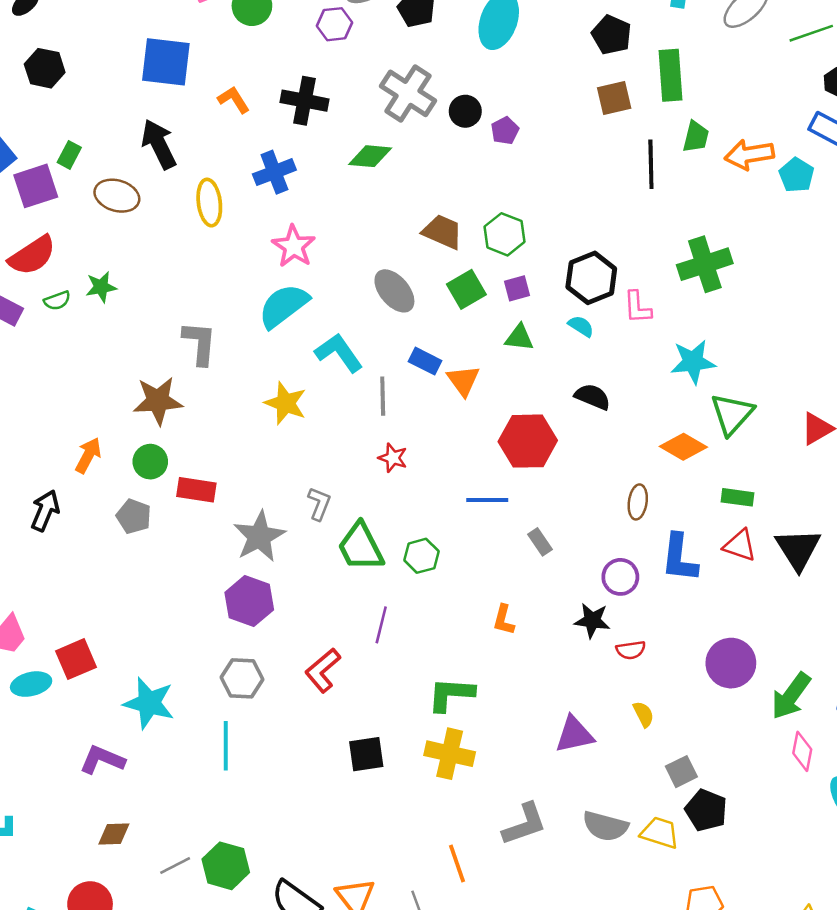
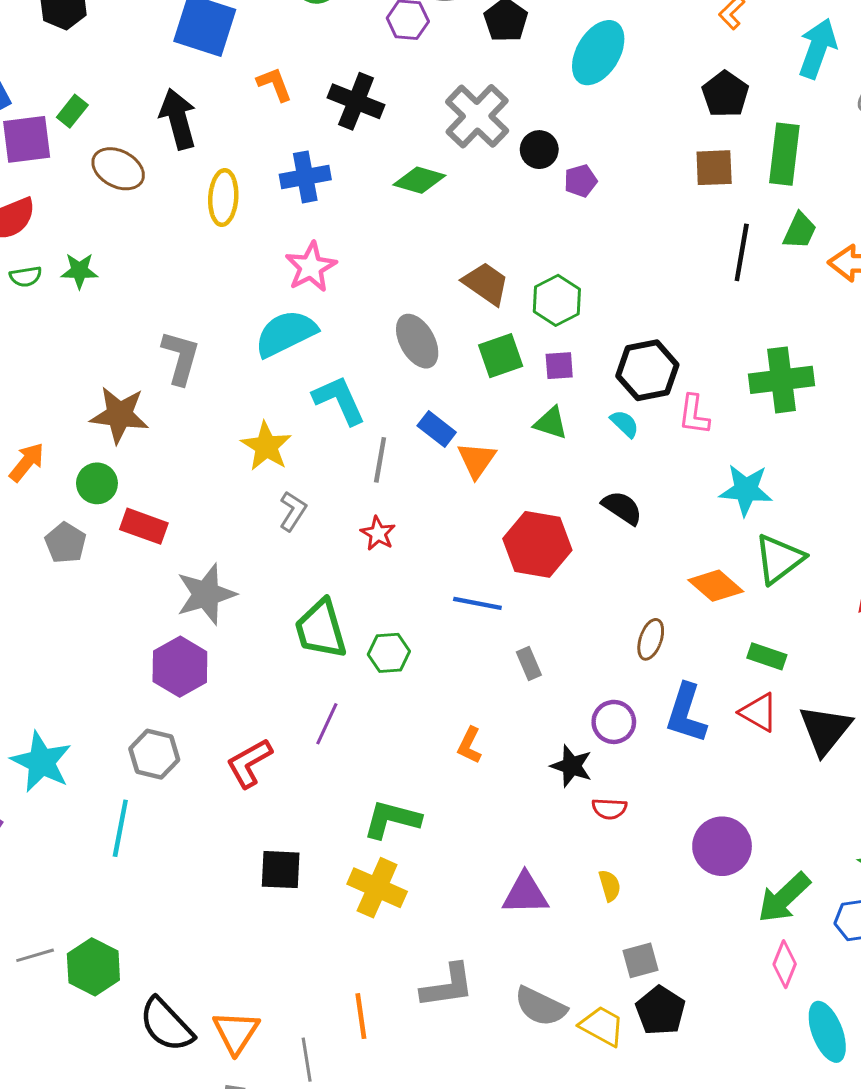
gray L-shape: (319, 504) -> (293, 511), moved

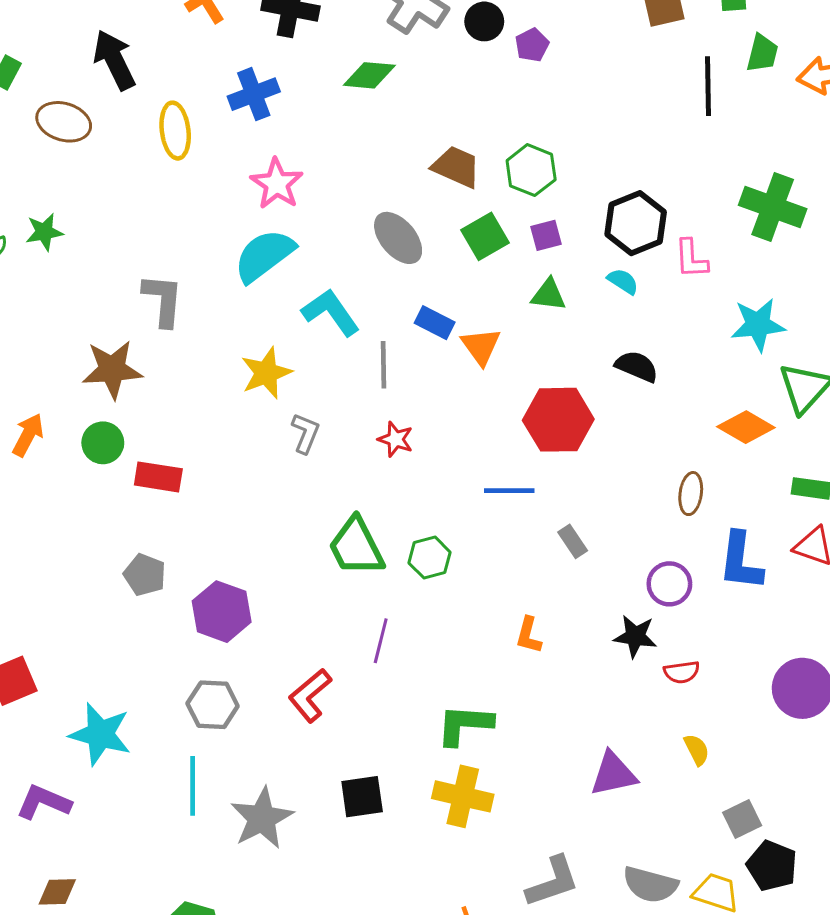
green cross: (781, 380) -> (773, 207), turned 38
yellow star: (266, 446) -> (266, 373), turned 30
gray pentagon: (66, 543) -> (145, 575), moved
gray star: (206, 594) -> (262, 818), moved

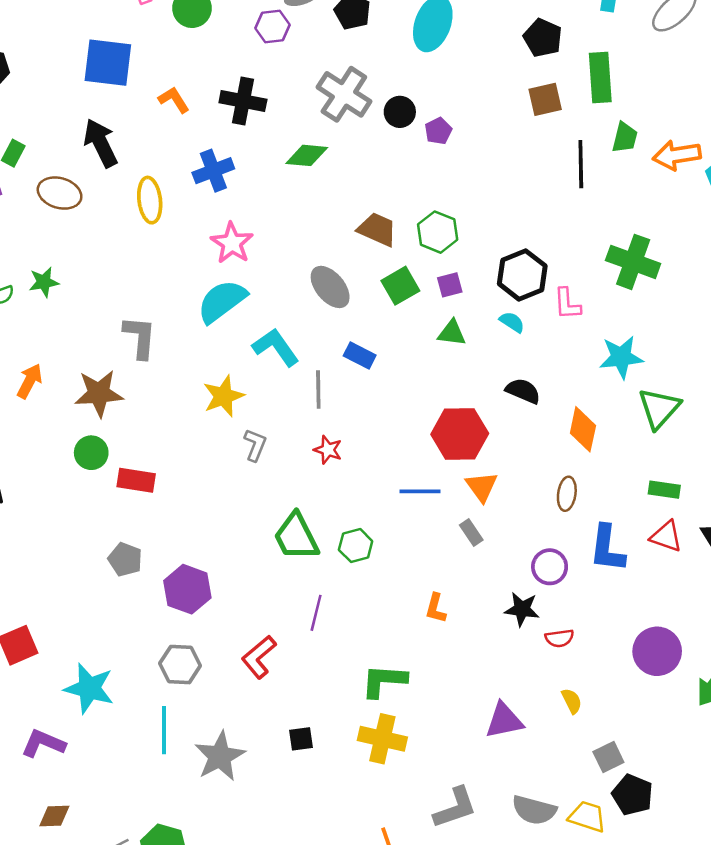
orange triangle: (481, 346) -> (482, 487), moved
orange diamond: (746, 427) -> (583, 429), moved, turned 72
orange arrow: (28, 435) -> (30, 381), moved
black square: (362, 797) -> (301, 739), size x0.7

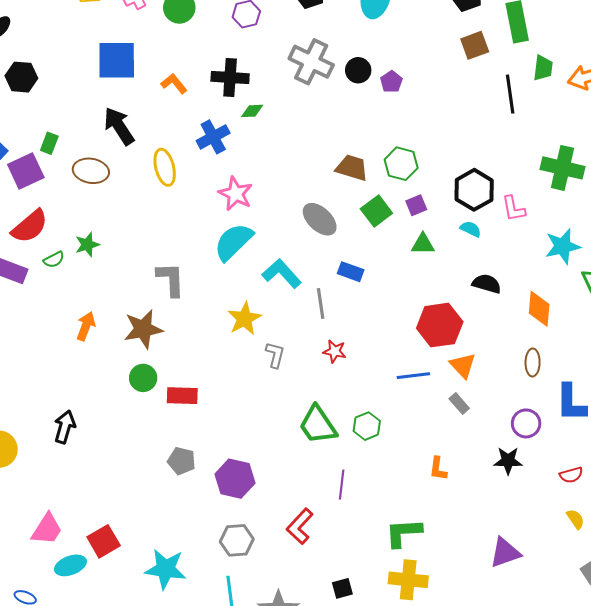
green diamond: (307, 155) -> (252, 111), moved, size x0.7
red semicircle: (559, 638) -> (571, 475), moved
yellow semicircle: (572, 701) -> (575, 519), moved

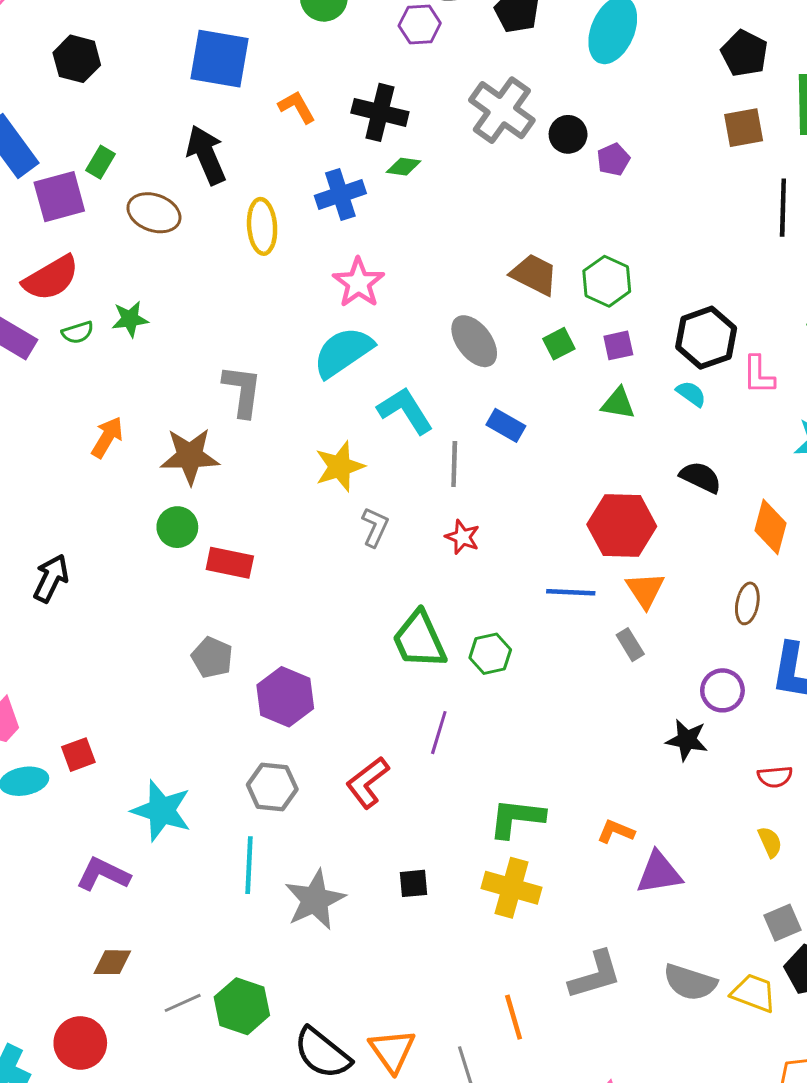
green square: (376, 211) -> (559, 344), size x0.7
orange L-shape: (438, 469) -> (616, 831), moved, turned 95
red square: (104, 541) -> (78, 755), size x0.7

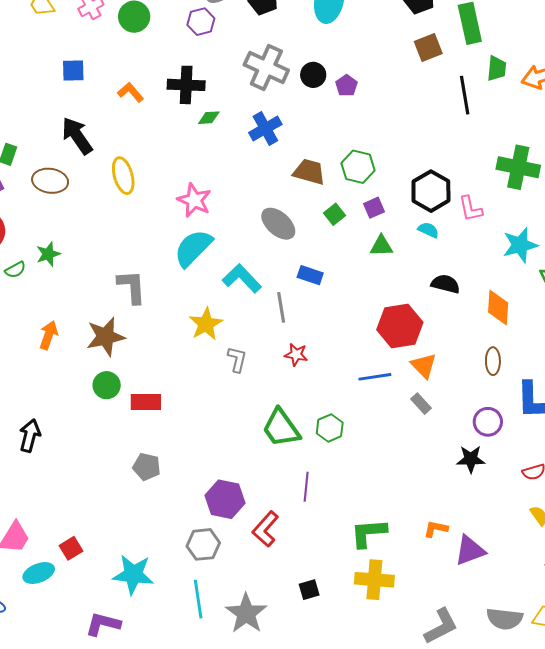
blue square: (219, 59) -> (73, 70), size x0.6
blue cross: (340, 194) -> (265, 128), moved
purple hexagon: (285, 697) -> (225, 499), moved

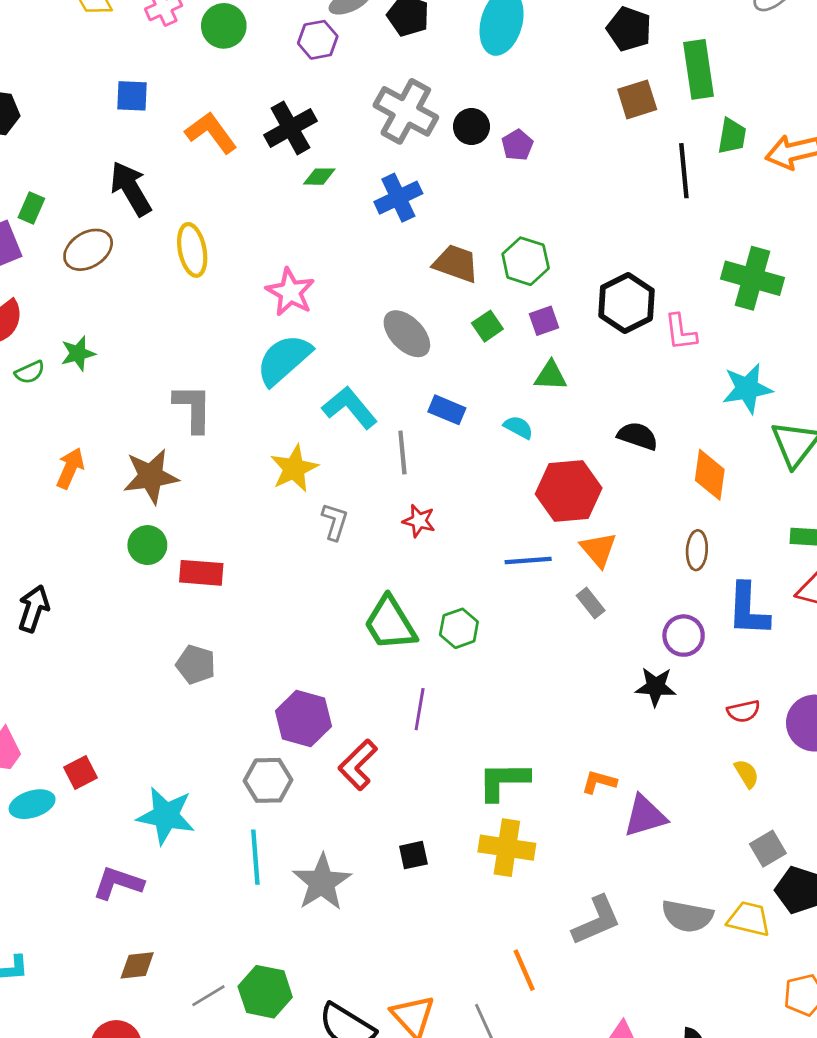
black cross: (186, 85) -> (290, 128), turned -36
orange L-shape: (131, 92) -> (211, 133), size x1.4
brown ellipse: (50, 181) -> (88, 250), turned -44
cyan semicircle: (428, 230) -> (518, 427), moved

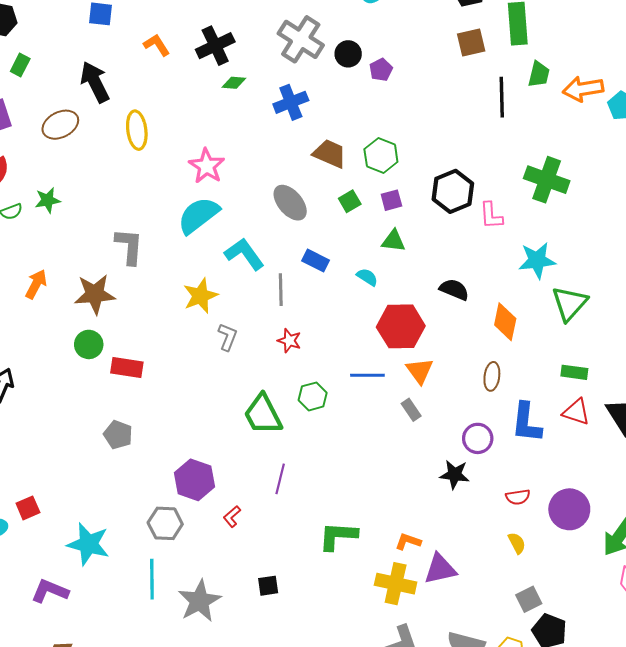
orange L-shape: (211, 133) -> (157, 45), size x0.7
green rectangle: (31, 208) -> (20, 65), moved
green hexagon: (459, 628) -> (313, 396), moved
red L-shape: (358, 765) -> (232, 517), size x0.6
yellow cross: (507, 848) -> (396, 584), moved

